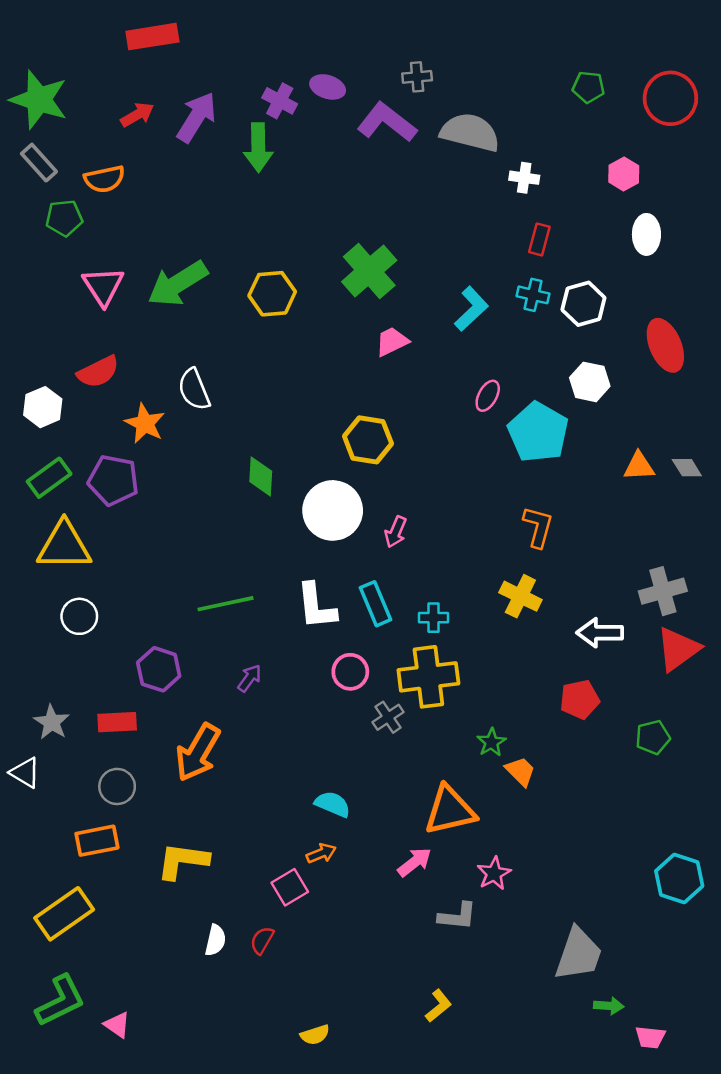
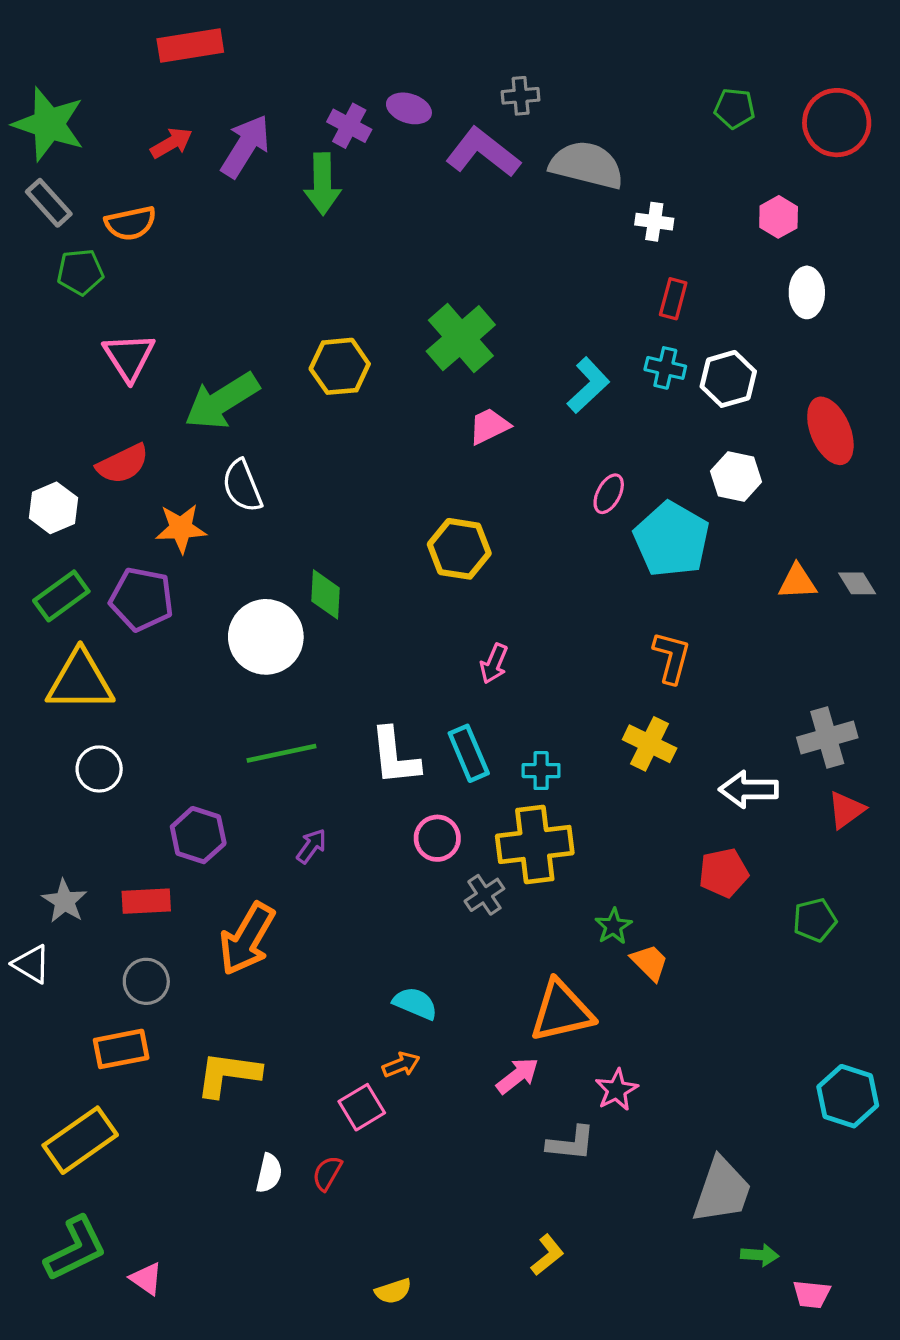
green arrow: (178, 284) -> (222, 401), moved
orange star: (145, 423) -> (181, 528), turned -30
white circle: (333, 510) -> (266, 637), moved
red triangle: (678, 649) -> (846, 810), size x0.7

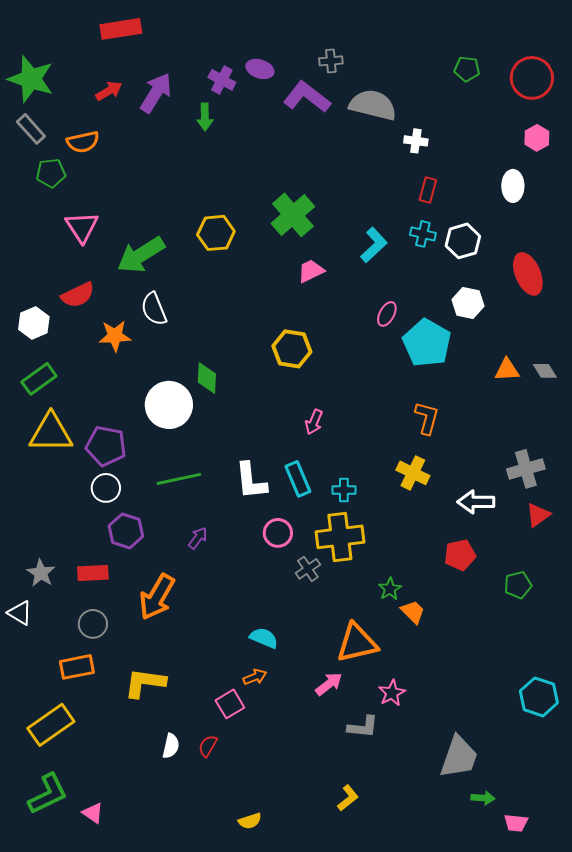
green arrow: (322, 184) -> (205, 117), size x0.7
pink hexagon: (779, 217) -> (537, 138), moved
purple pentagon: (142, 599) -> (106, 446), moved
white circle: (99, 769) -> (106, 488), moved

